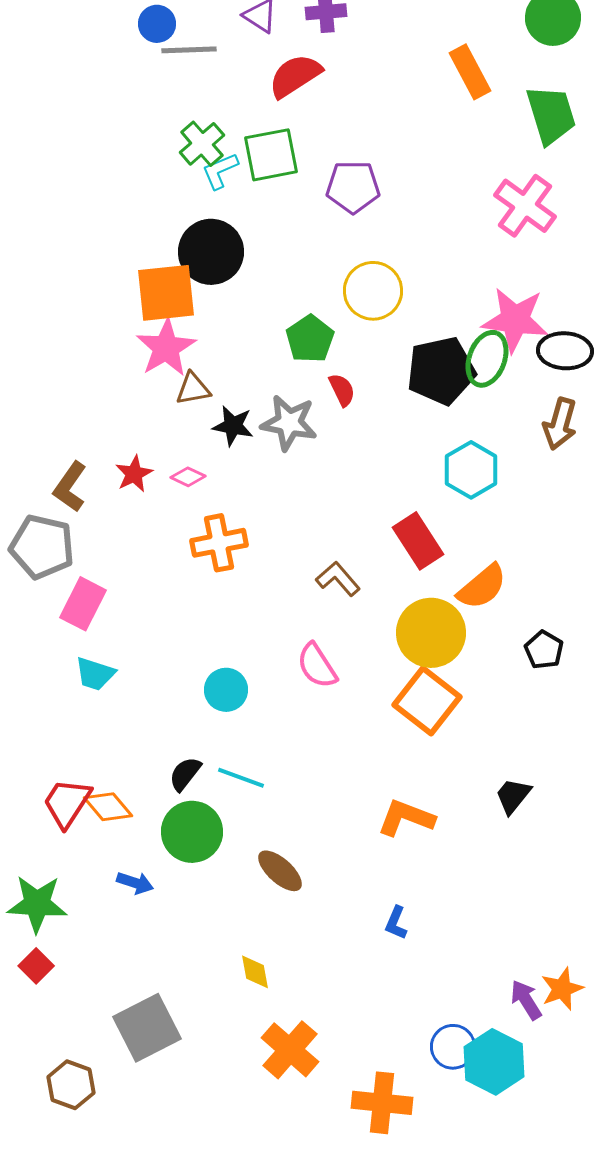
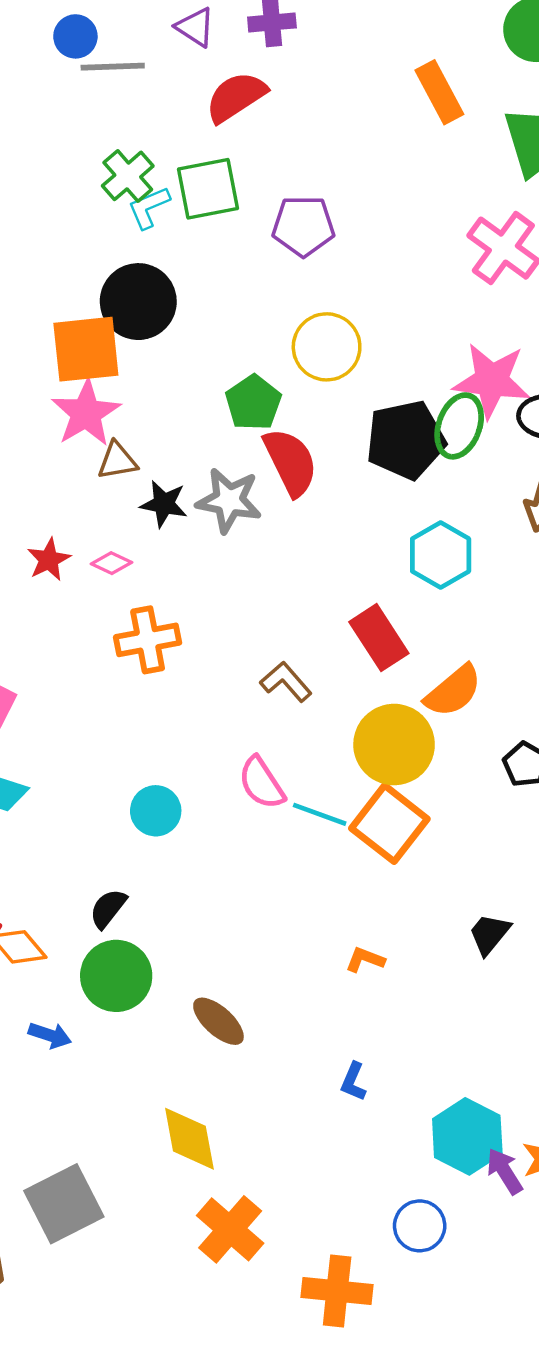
red semicircle: (342, 390) -> (291, 462), size x1.8
cyan line: (241, 778) -> (320, 814), moved
orange L-shape: (406, 818) -> (365, 960), size x0.6
yellow diamond: (255, 972) -> (189, 1139), size x1.6
cyan hexagon: (494, 1062) -> (467, 1136), moved

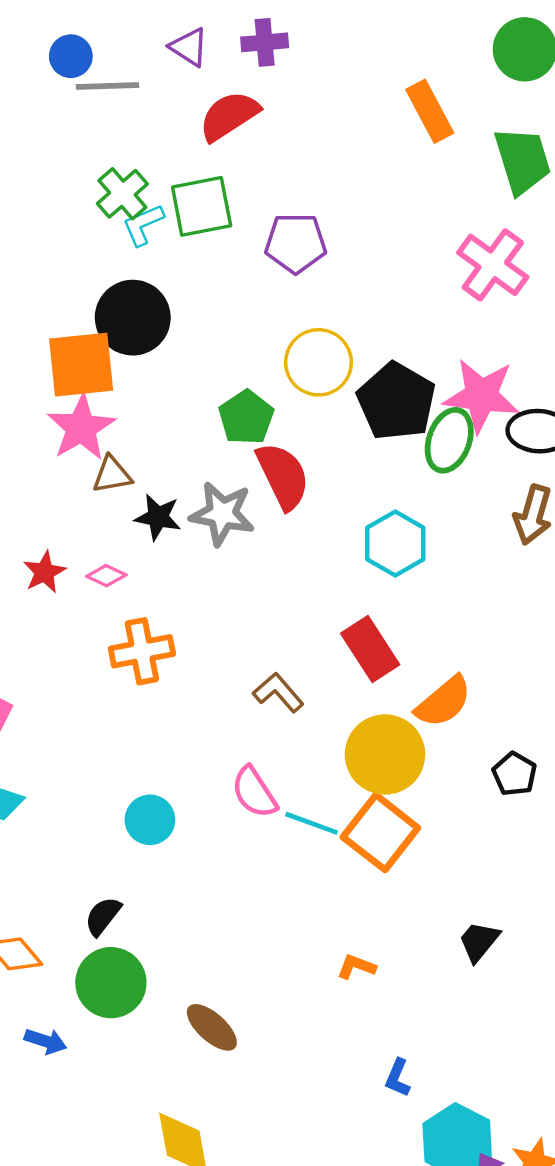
black pentagon: (406, 440) -> (396, 401), moved, turned -30
cyan hexagon: (441, 555) -> (395, 543), moved
blue L-shape: (353, 1082) -> (398, 1078), moved

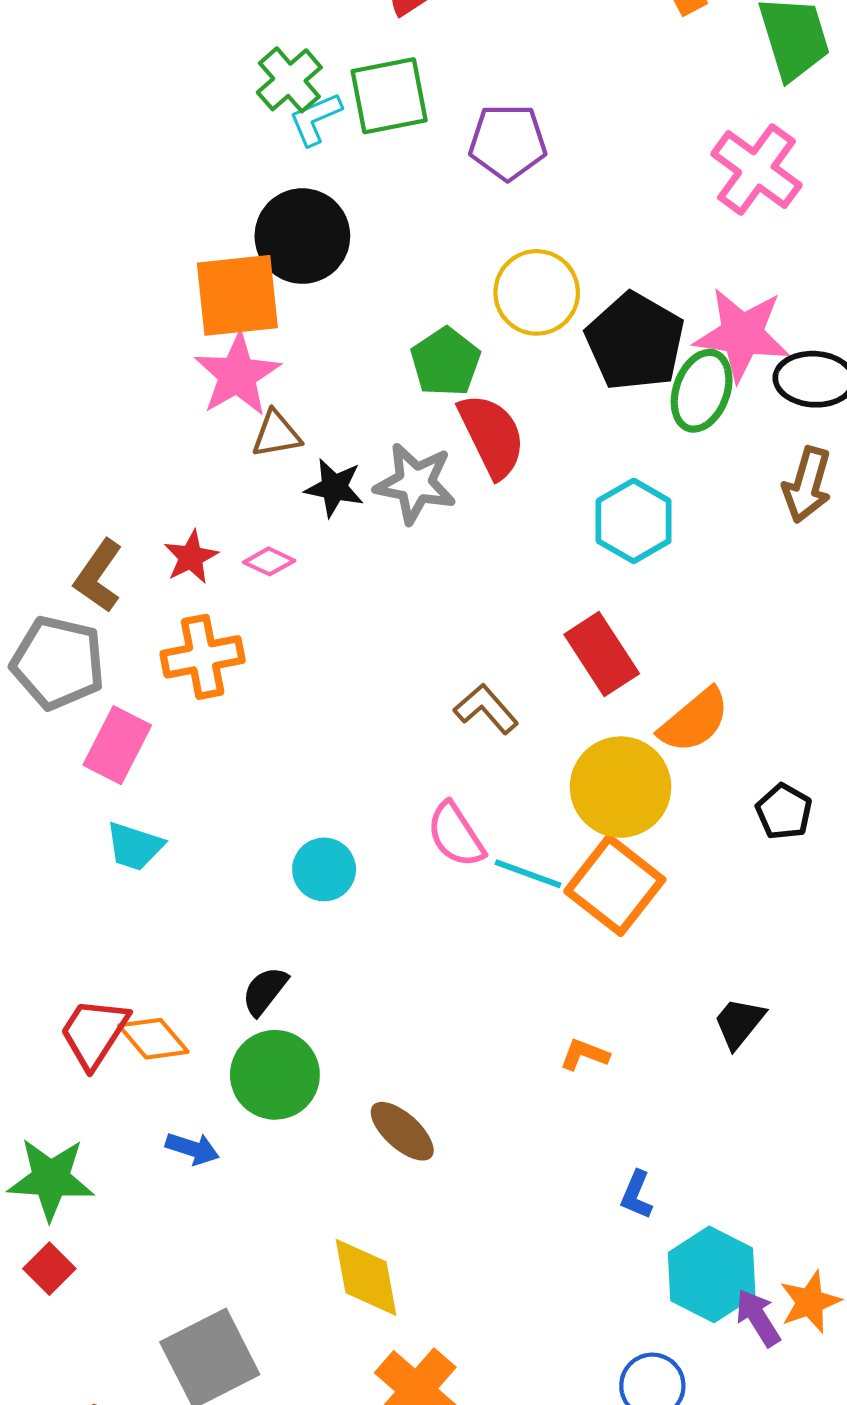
orange cross: (142, 651) -> (203, 657), moved

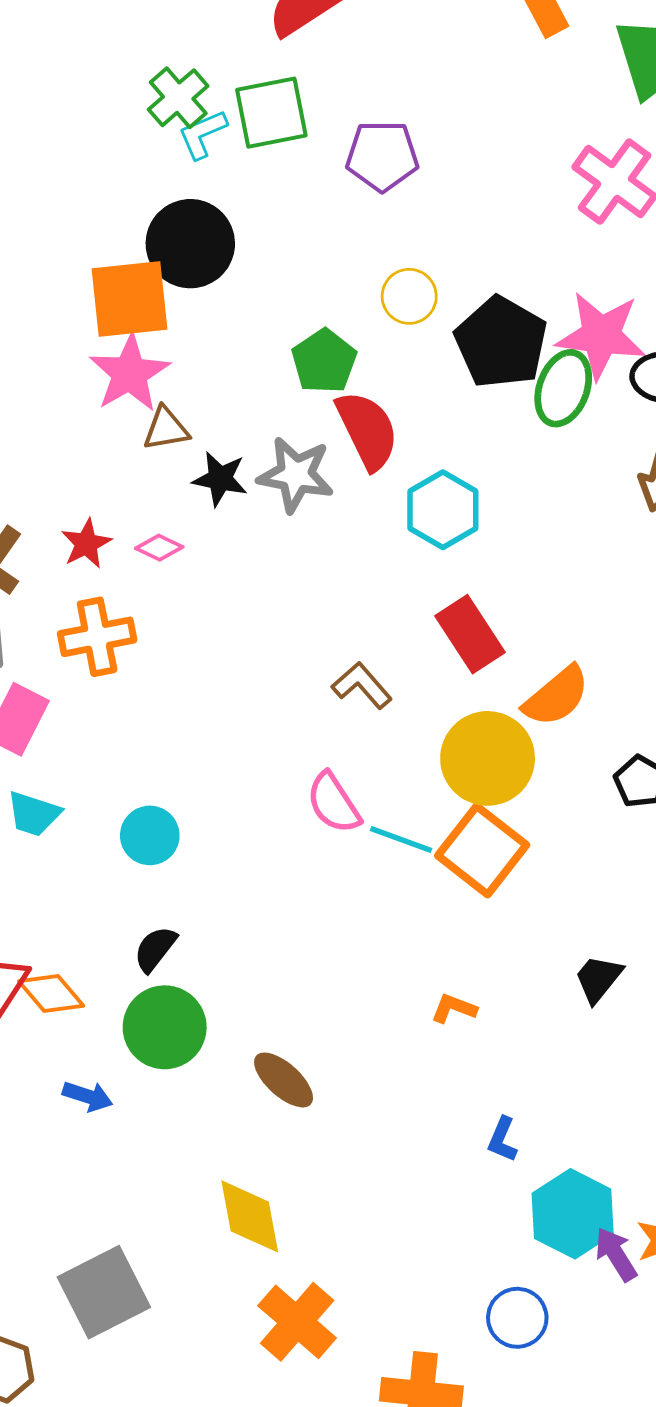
yellow circle: (537, 292) -> (409, 296), size x0.7
cyan hexagon: (634, 521) -> (443, 510), moved
cyan circle: (324, 869) -> (150, 835), moved

